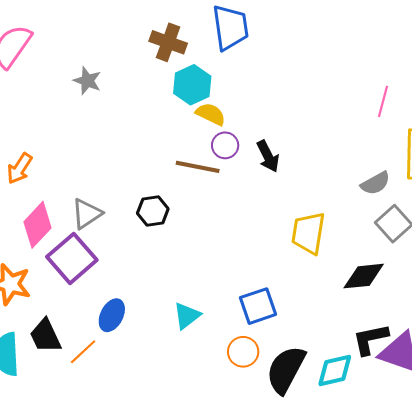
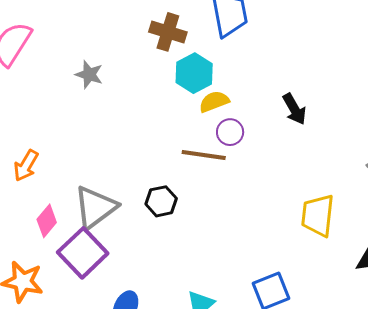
yellow semicircle: (211, 114) -> (214, 102), turned -44
black arrow: (268, 156) -> (294, 109), moved
gray triangle: (87, 214) -> (95, 207), size x1.4
pink diamond: (38, 225) -> (47, 221), size x0.7

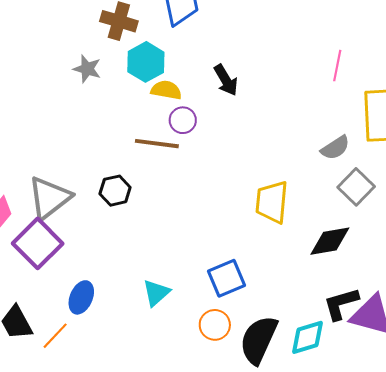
gray star: (89, 74) -> (87, 69), moved
yellow semicircle: (214, 102) -> (166, 90), turned 32
black arrow: (294, 109) -> (226, 80), moved

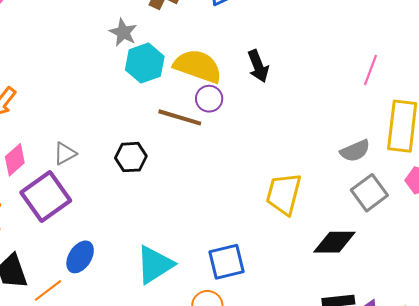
cyan hexagon: (146, 62) -> (145, 63), moved
yellow semicircle: (166, 90) -> (198, 66), size x1.6
gray triangle: (49, 198) -> (65, 153), size x0.5
cyan triangle: (156, 293) -> (155, 265), size x1.4

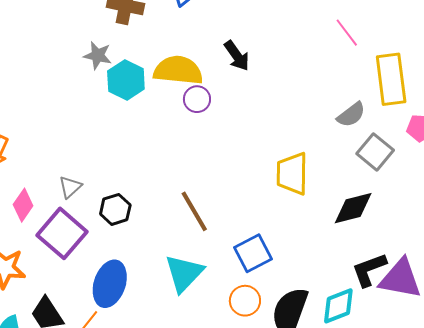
pink line: (370, 70) -> (347, 33), turned -44
brown line: (180, 117) -> (194, 211), moved, turned 57
black hexagon: (131, 157) -> (115, 209), moved
blue ellipse: (80, 257) -> (110, 284), size x1.4

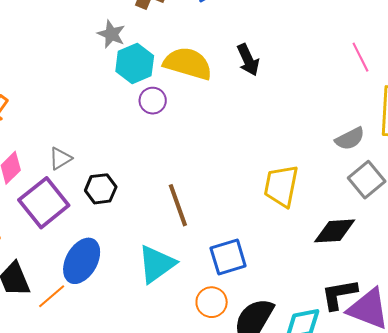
purple circle: (197, 99) -> (153, 101), moved

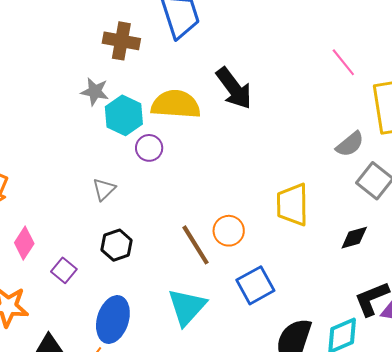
black arrow: (248, 60) -> (234, 88), size x1.4
gray triangle: (60, 159) -> (104, 189), moved
purple square: (44, 203) -> (64, 270), size x0.5
black diamond: (335, 231) -> (354, 238), size x0.7
orange circle: (212, 302) -> (229, 231), moved

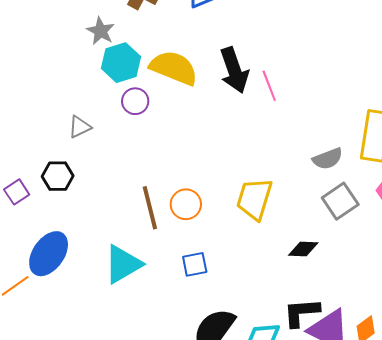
pink line: (343, 62) -> (269, 86), moved
black hexagon: (117, 245) -> (58, 176), moved
blue square: (255, 285) -> (195, 264), size x0.7

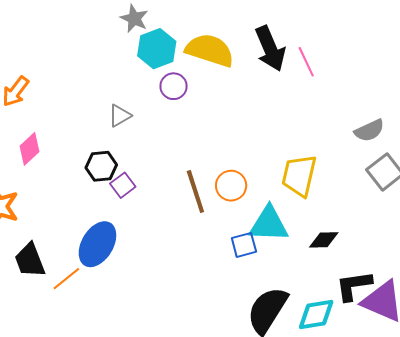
purple square: (17, 192) -> (123, 185), moved
black diamond: (303, 249) -> (324, 240), moved
cyan triangle: (123, 264) -> (269, 224), moved, turned 36

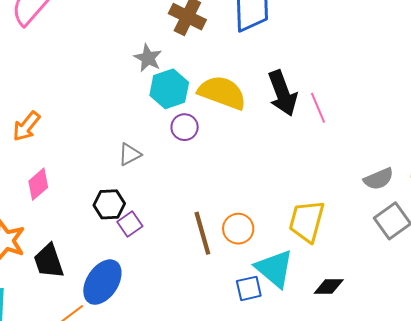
cyan triangle: (269, 224) -> (275, 269), turned 36
black trapezoid: (30, 260) -> (49, 261), moved

